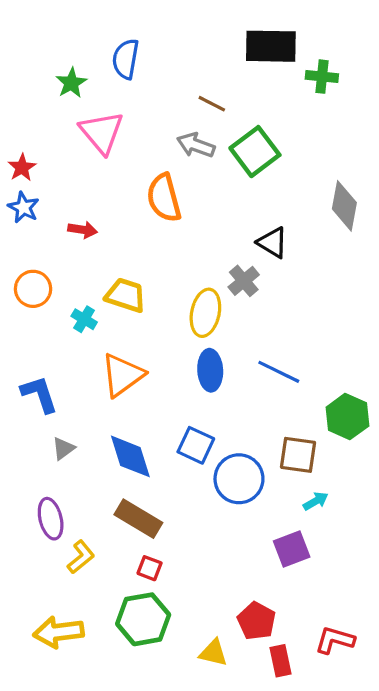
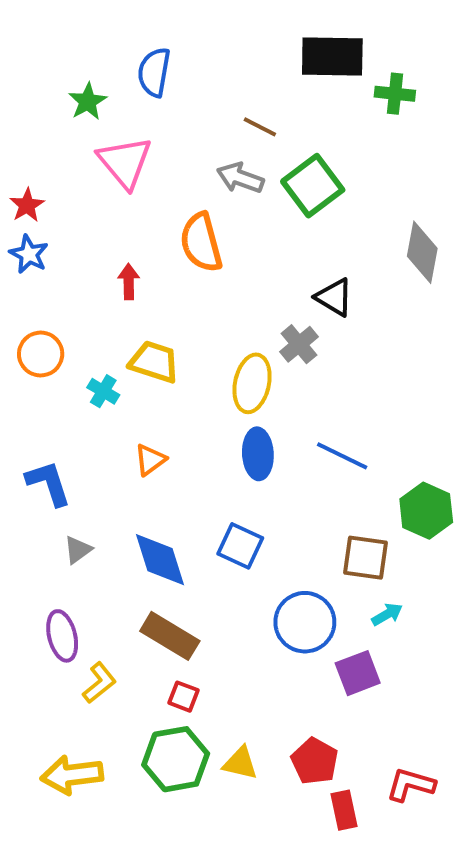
red arrow: (83, 230) -> (129, 282), moved, turned -100
orange triangle: (122, 375) -> (150, 460), size x0.6
blue circle: (239, 479) -> (305, 622), moved
yellow triangle: (213, 653) -> (240, 763), moved

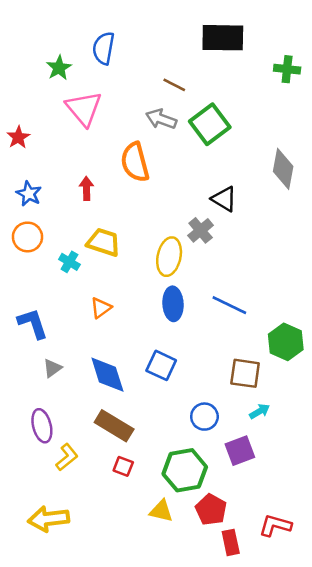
green cross: (395, 94) -> (287, 69), moved
blue star: (29, 254) -> (29, 194), moved
blue circle: (305, 622) -> (204, 417), size x0.7
green hexagon: (176, 759) -> (185, 470), moved

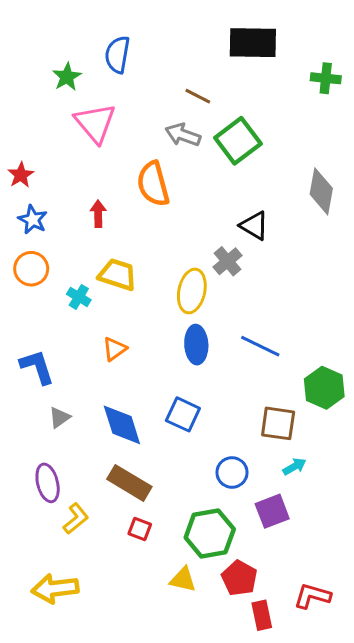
red star: (18, 137) -> (21, 175), moved

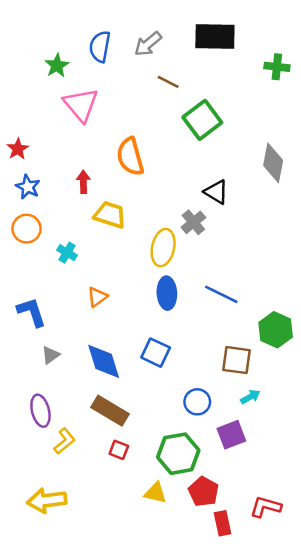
gray arrow: (183, 135) -> (148, 44), moved, turned -60
yellow trapezoid: (117, 275) -> (110, 215), moved

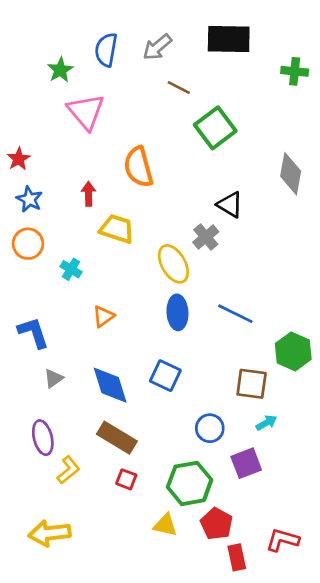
yellow ellipse: (163, 248) -> (173, 264), turned -42

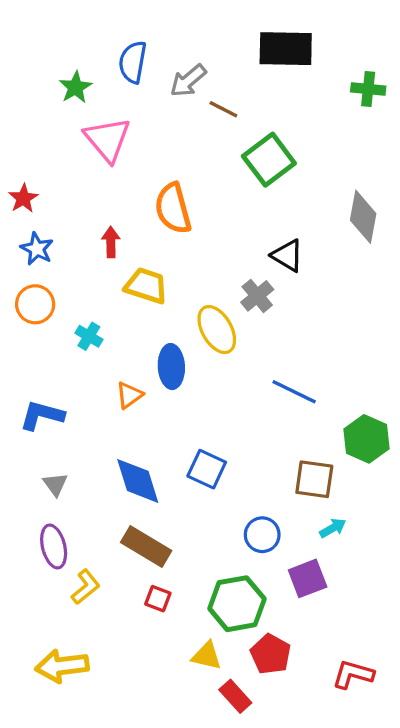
gray arrow: (157, 47) -> (188, 81), moved
blue ellipse: (177, 312) -> (171, 367), moved
blue L-shape: (33, 333) -> (42, 415), turned -57
gray triangle: (54, 378) -> (55, 484), moved, turned -30
red rectangle: (237, 557) -> (235, 696), moved, turned -30

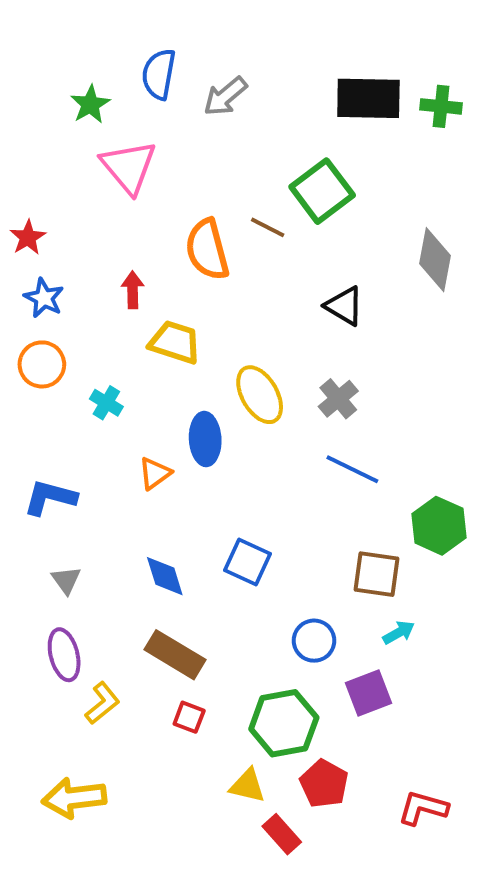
black rectangle: (286, 49) -> (368, 98), moved
brown line: (223, 109) -> (268, 227), moved
gray cross: (257, 296) -> (338, 399), moved
blue diamond: (138, 481) -> (165, 576), size x0.7

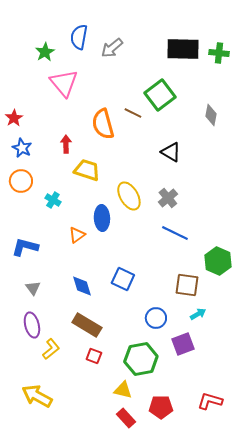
gray diamond: (435, 260) -> (211, 115), moved, size x0.7
red pentagon: (324, 784) -> (161, 407), moved, turned -30
yellow arrow: (74, 798) -> (37, 396), turned 36
red rectangle: (282, 834) -> (126, 418), moved

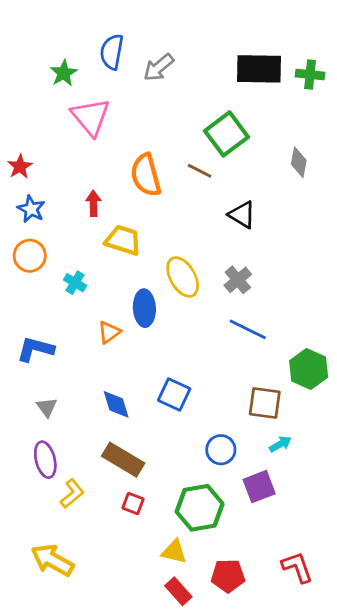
brown line: (133, 113) -> (200, 171), moved
red L-shape: (210, 401) -> (297, 567), turned 55

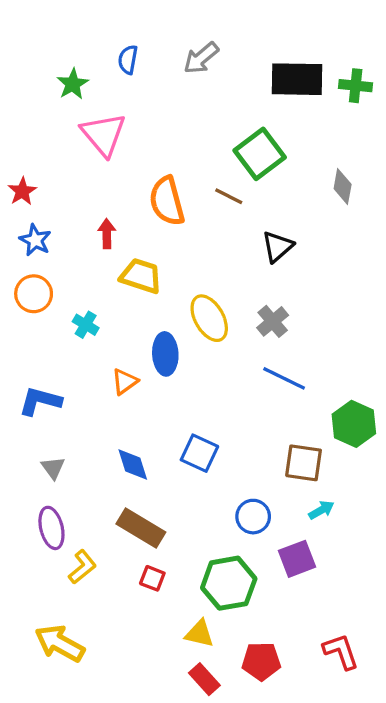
blue semicircle: (112, 52) -> (128, 60), size x0.7
gray arrow: (159, 67) -> (201, 58), moved
black triangle: (242, 215) -> (278, 247), turned 48

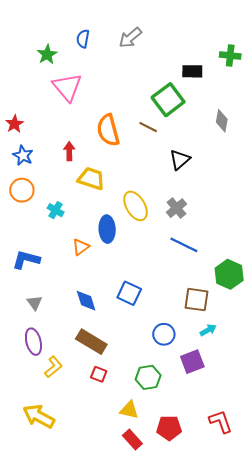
black rectangle: (297, 79) -> (192, 71), moved, size x0.6
green hexagon: (229, 583) -> (148, 377), size x0.7

